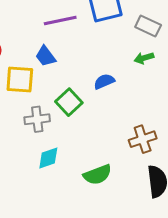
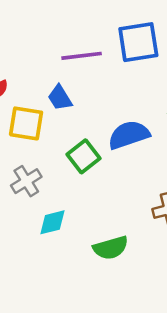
blue semicircle: (104, 81) -> (129, 135), size x1.6
gray cross: (37, 119) -> (26, 181), moved, turned -30

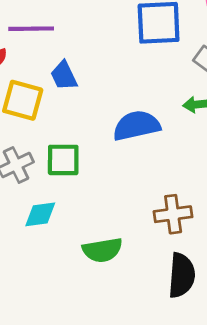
purple line: (82, 56) -> (31, 29), moved
green square: (84, 156) -> (63, 160), moved, turned 32

